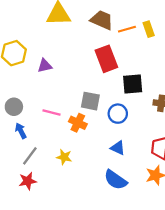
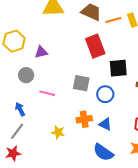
gray circle: (14, 107) -> (26, 75), moved
orange cross: (78, 123) -> (84, 119), moved, turned -35
gray line: (30, 156) -> (17, 131), moved
red star: (28, 181) -> (13, 153), moved

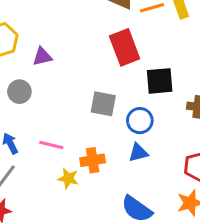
pink line: (47, 93) -> (51, 145), moved
orange cross: (84, 119) -> (93, 160), moved
blue triangle: (105, 124) -> (138, 153), moved, turned -40

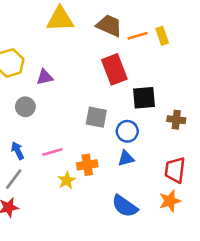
pink line: (51, 145) -> (52, 152), turned -30
yellow star: (68, 179) -> (67, 180), turned 30

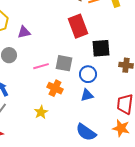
pink line: (52, 152) -> (41, 66), moved
orange cross: (87, 165) -> (55, 88), moved, turned 35
orange star: (170, 201) -> (121, 128), turned 30

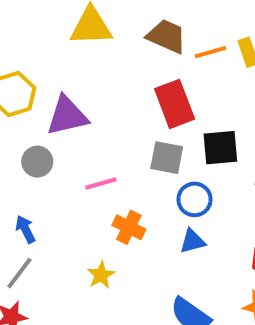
purple triangle: (24, 32) -> (67, 116), size x1.6
gray square: (64, 63) -> (167, 158), moved

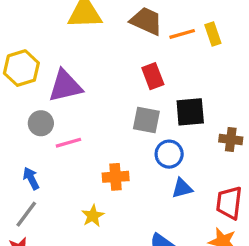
red rectangle: (175, 104) -> (153, 76), size x0.7
pink line: (101, 183) -> (68, 143), moved
orange cross: (129, 227) -> (116, 177), turned -30
blue triangle: (193, 241) -> (182, 188), moved

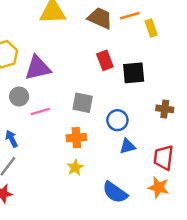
orange line: (182, 34) -> (130, 16), moved
black square: (190, 112) -> (134, 73), moved
gray square: (146, 120) -> (83, 103), moved
yellow star: (93, 216) -> (75, 167), moved

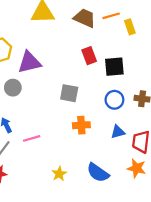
pink line: (40, 111) -> (32, 138), moved
blue circle: (117, 120) -> (114, 100), moved
orange cross: (76, 138) -> (81, 125), moved
blue triangle: (127, 146) -> (118, 132), moved
yellow star: (75, 167) -> (59, 174), moved

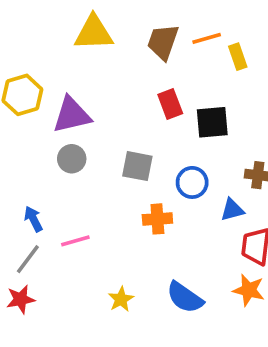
brown trapezoid: (85, 18) -> (163, 42), turned -95
gray circle: (13, 88) -> (72, 159), moved
blue circle: (114, 100) -> (192, 182), moved
blue triangle: (118, 132) -> (232, 210), moved

